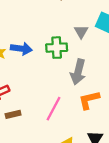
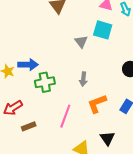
green cross: (57, 48) -> (45, 82), moved
gray arrow: (78, 72) -> (83, 79), size x0.6

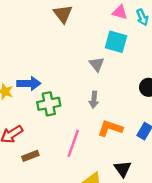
gray triangle: (81, 42) -> (97, 64), moved
orange L-shape: (97, 104) -> (110, 128), turned 40

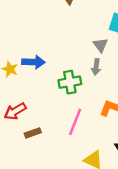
gray arrow: (94, 100) -> (96, 67), moved
green cross: (49, 104) -> (70, 82), moved

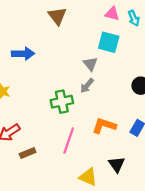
blue arrow: (33, 62) -> (23, 54), moved
gray arrow: (96, 67) -> (87, 86), turned 35

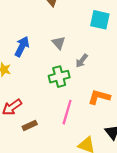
blue arrow: (23, 54) -> (22, 47), moved, turned -60
gray triangle: (90, 64) -> (59, 43), moved

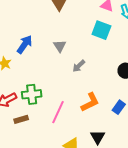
green cross: (59, 77) -> (32, 94), moved
orange L-shape: (99, 97) -> (90, 102), turned 130

